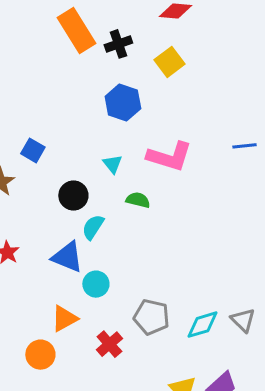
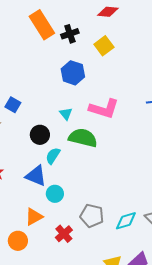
green semicircle: (138, 200) -> (83, 138), size x1.8

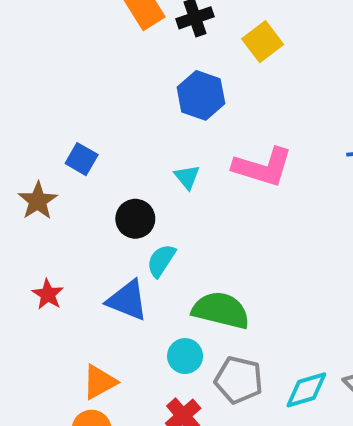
green semicircle: (83, 138) -> (221, 310), moved
cyan circle: (55, 194) -> (185, 356), moved
orange triangle: (34, 217) -> (99, 382), moved

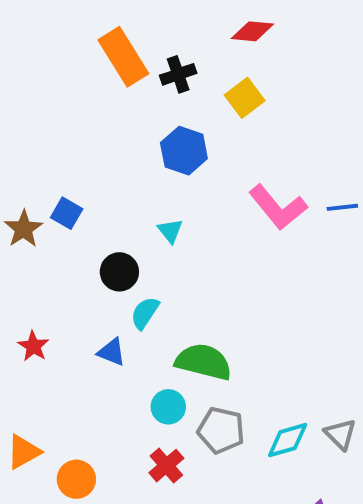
pink L-shape: (263, 167) -> (278, 207), moved, turned 34
brown star: (38, 201) -> (24, 229), moved
blue triangle: (127, 300) -> (112, 352), size x0.7
orange triangle: (99, 382) -> (24, 452), moved

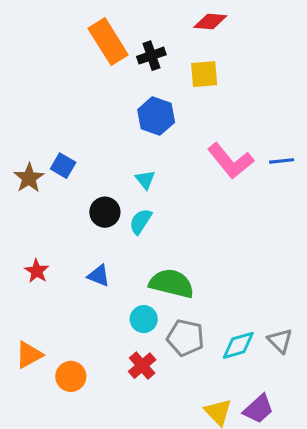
yellow square: (245, 98) -> (204, 74), turned 32
cyan semicircle: (145, 313) -> (141, 221), moved

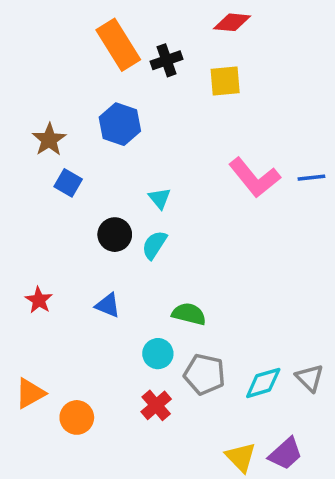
blue hexagon: (156, 116) -> (120, 124), moved
brown star: (29, 178) -> (49, 140), moved
green semicircle: (172, 283) -> (189, 314), size x0.7

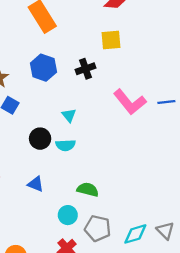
black cross: (166, 60) -> (85, 69), moved
cyan semicircle: (154, 245) -> (66, 145), turned -126

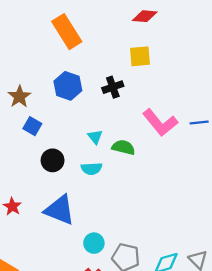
black circle: (40, 139) -> (53, 160), moved
blue triangle: (36, 184) -> (60, 210), size x1.8
green semicircle: (88, 190) -> (123, 147), moved

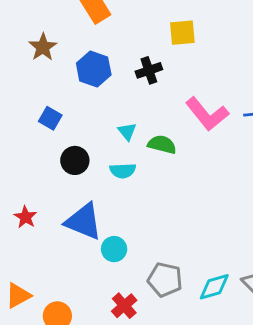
brown star: (19, 97) -> (43, 47), moved
cyan circle: (94, 243) -> (114, 249), moved

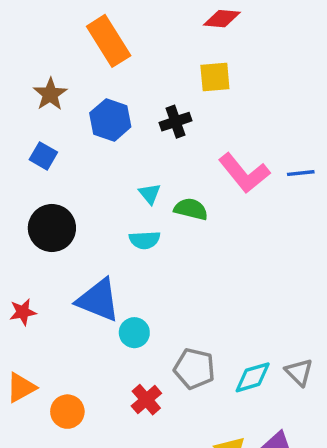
blue square: (50, 118) -> (43, 156), moved
black circle: (75, 160) -> (52, 228), moved, size x1.4
red star: (25, 217) -> (23, 312), moved, turned 30

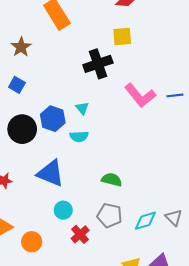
blue hexagon: (110, 120) -> (53, 119), moved
black cross: (175, 122) -> (98, 64), size x1.5
green semicircle: (191, 209) -> (112, 180), moved
cyan circle: (134, 333) -> (63, 210), moved

